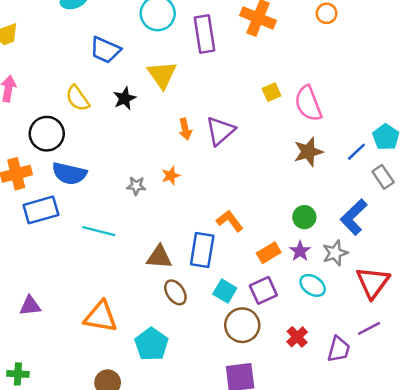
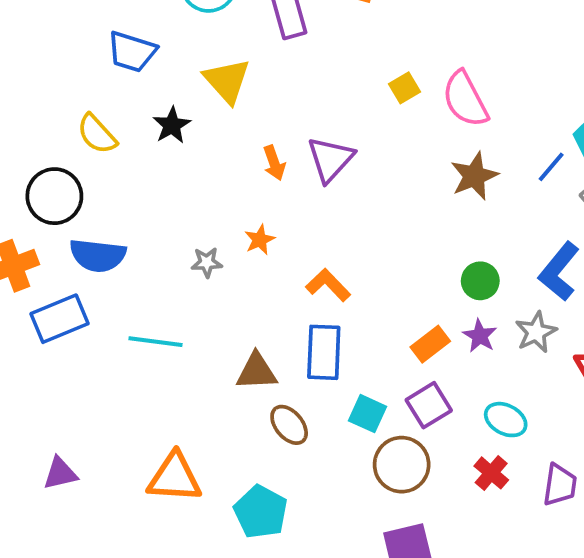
orange L-shape: (230, 221) -> (328, 285), moved
cyan ellipse: (313, 285) -> (506, 420), moved

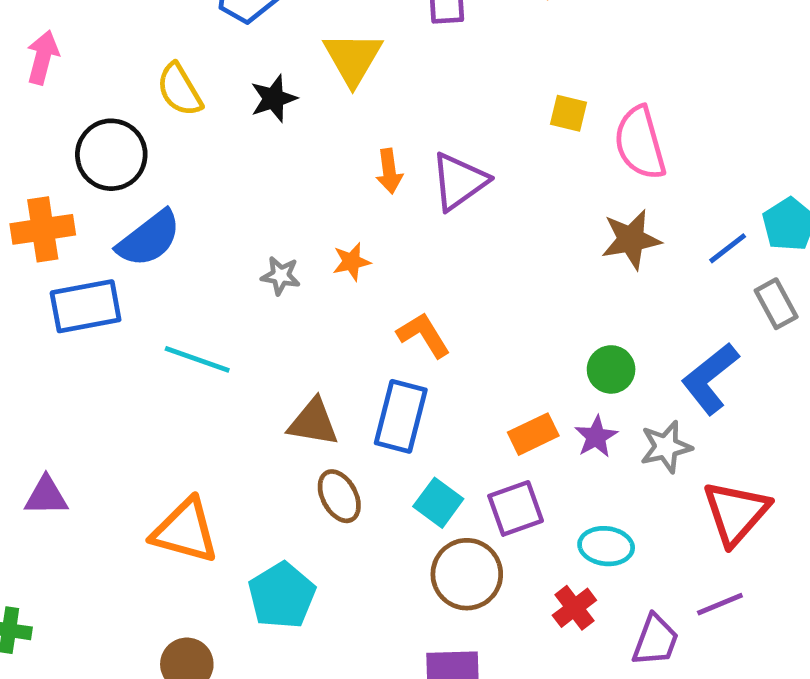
yellow square: (405, 88) -> (568, 113), turned 32
blue semicircle: (98, 255) -> (149, 239), turned -56
cyan ellipse: (506, 420) -> (606, 546), turned -33

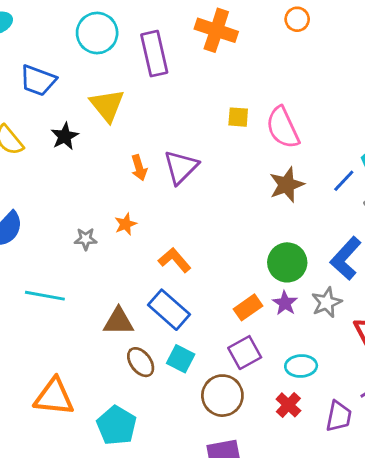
green circle: (611, 369) -> (287, 262), size x1.4
blue rectangle: (401, 416) -> (169, 310), turned -54
cyan square: (438, 503) -> (181, 359), moved

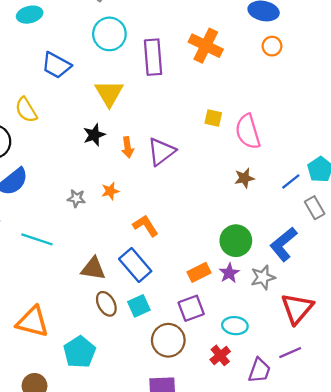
black star: (65, 136) -> (94, 135), moved
brown star: (287, 185) -> (244, 178), size x0.7
cyan square: (181, 359) -> (139, 306), turned 30

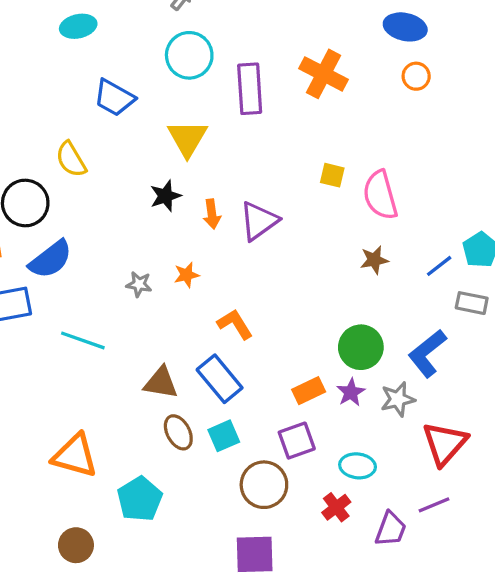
gray rectangle: (315, 208) -> (472, 303), turned -50

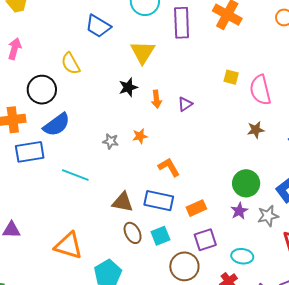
purple triangle: (259, 221) -> (185, 104), size x0.6
blue rectangle: (220, 379) -> (159, 201), turned -40
orange rectangle: (309, 391) -> (196, 208), moved

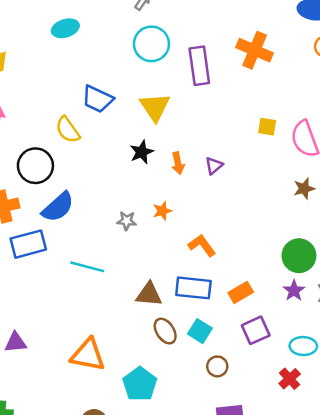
blue trapezoid: (98, 26) -> (98, 99), moved
cyan square: (160, 236) -> (200, 331), turned -30
brown circle: (184, 266) -> (217, 366), moved, size x0.6

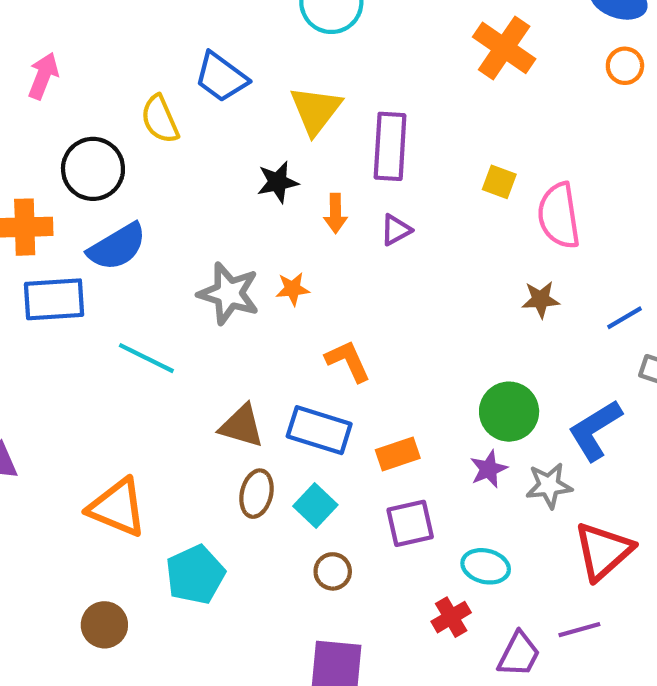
purple rectangle: (199, 66) -> (390, 146), moved
gray star: (127, 221) -> (229, 293), size x1.8
brown ellipse: (165, 331) -> (256, 494), turned 35

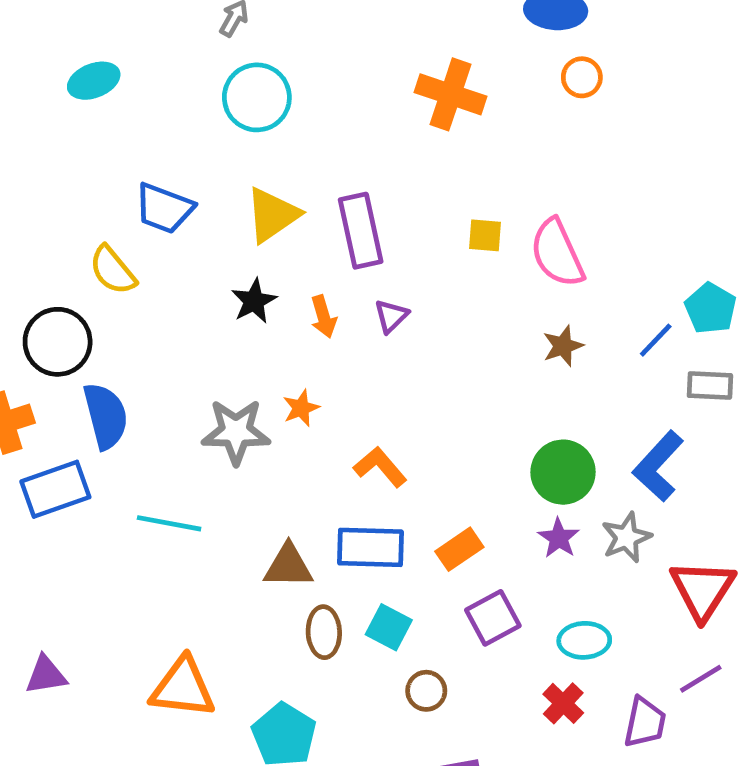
yellow triangle: (316, 110) -> (272, 215), turned 34
blue semicircle: (117, 247) -> (106, 416), turned -58

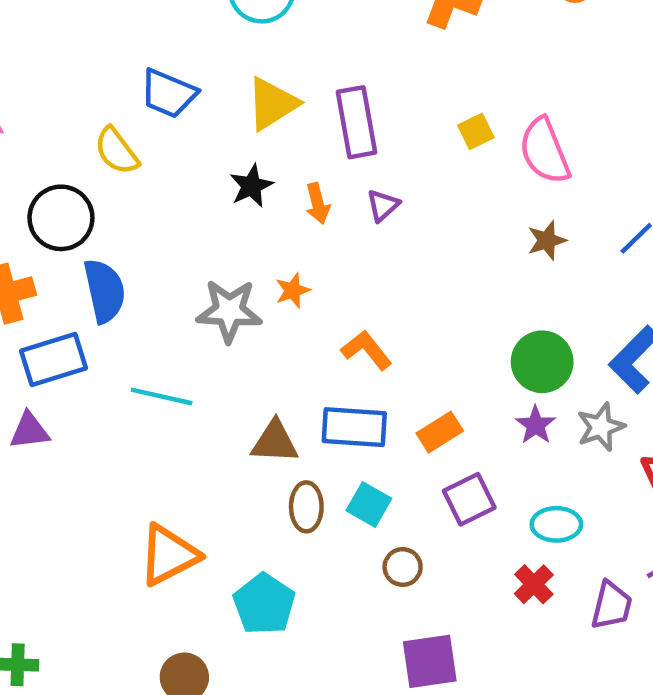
yellow square: (485, 235) -> (476, 131), turned -33
purple triangle: (46, 675) -> (30, 431), moved
orange triangle: (183, 688) -> (169, 555), turned -36

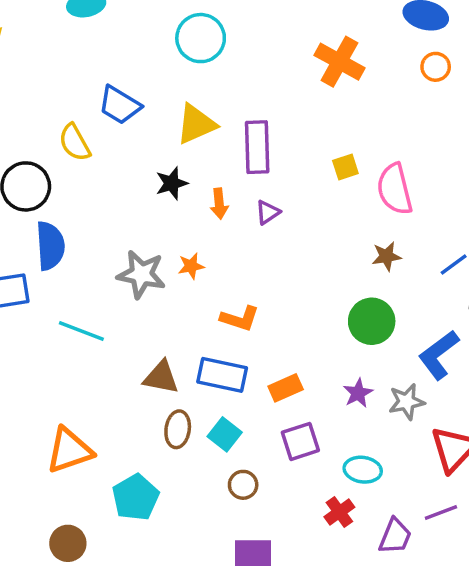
orange L-shape: (367, 350) -> (240, 319), turned 138
green circle: (542, 362) -> (372, 321), moved

